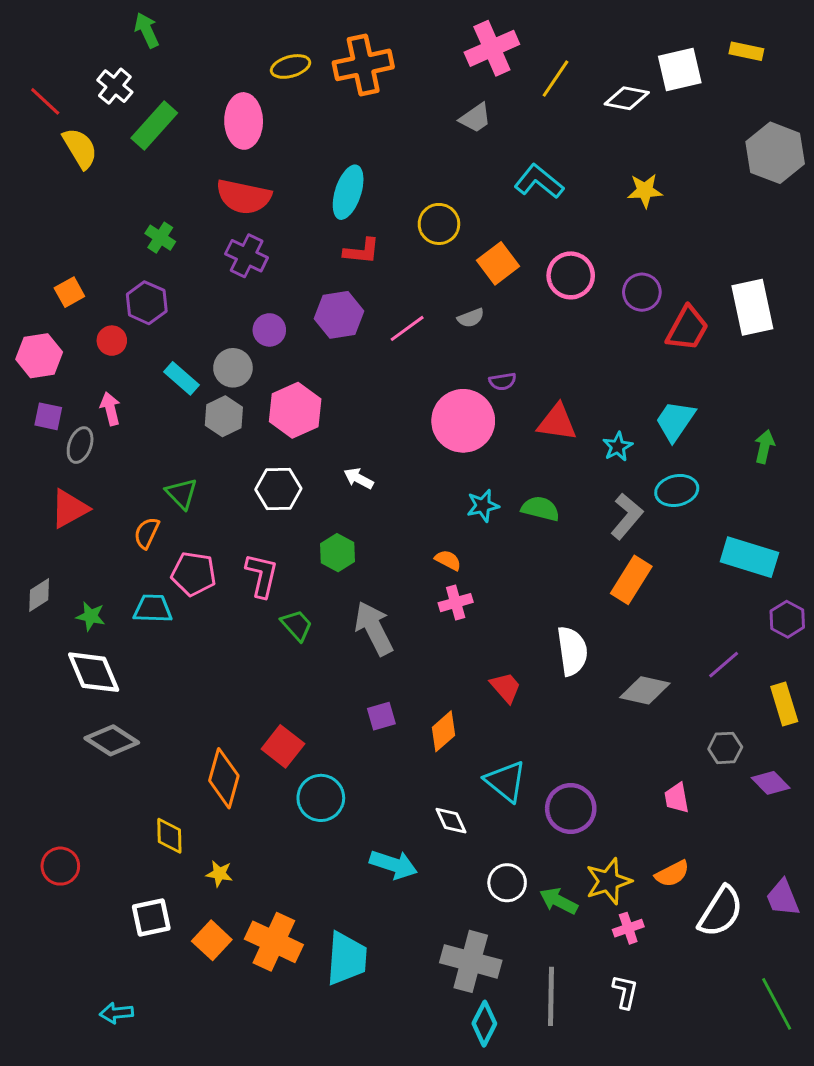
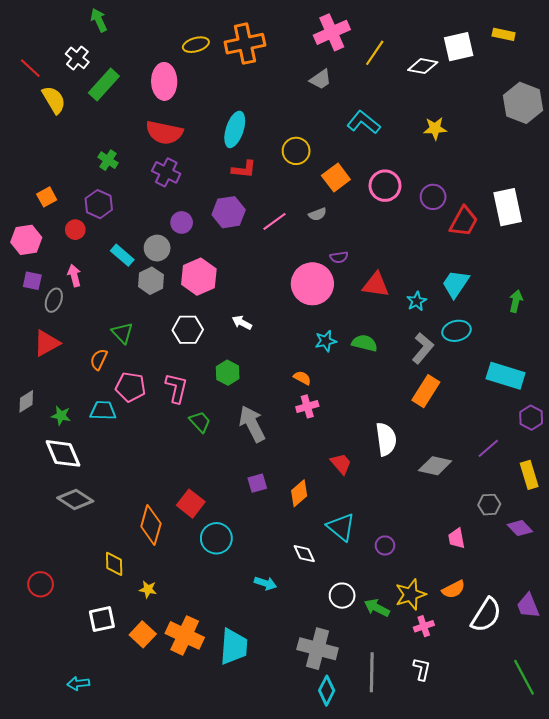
purple circle: (571, 809) -> (385, 545), size x0.6
cyan arrow: (394, 865) -> (265, 583), size x0.7

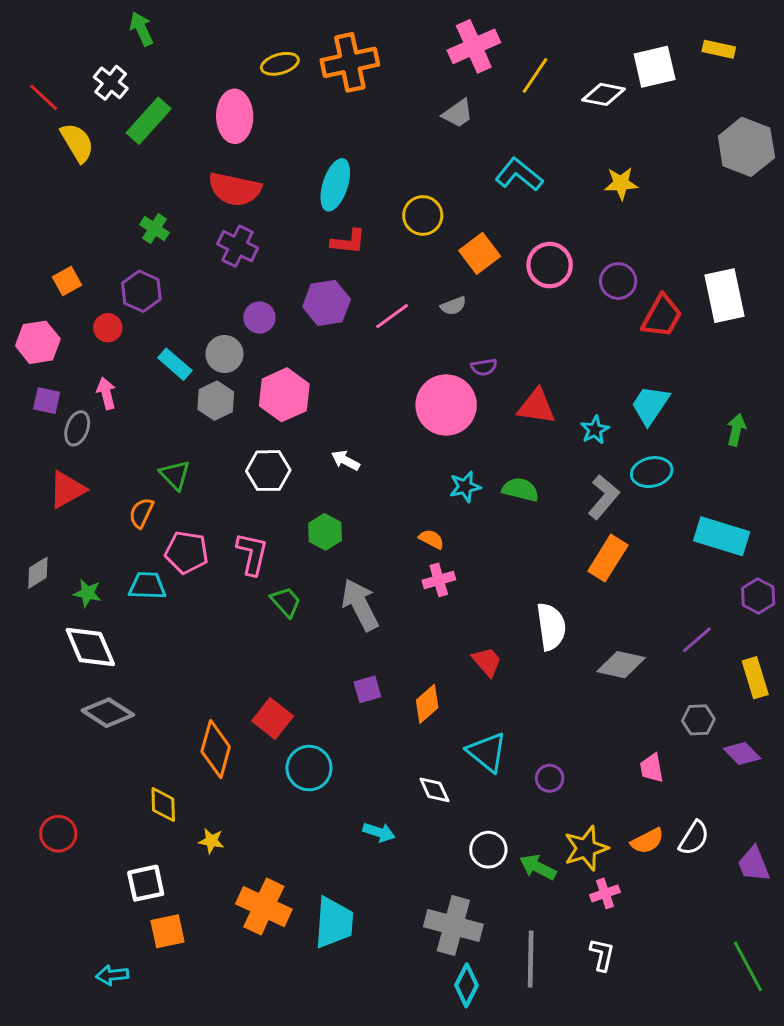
white semicircle: (486, 615) -> (694, 838), moved, size x0.7
orange square: (143, 634) -> (168, 931), moved, turned 35

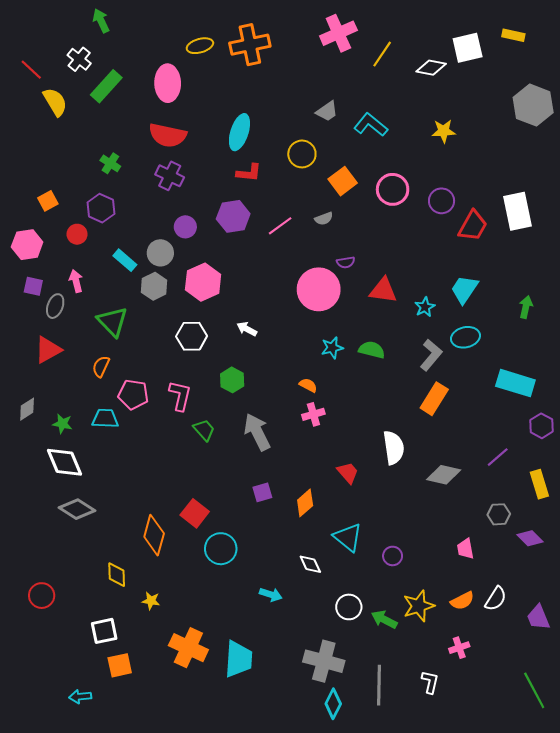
gray trapezoid: (458, 113) -> (327, 111), moved
green triangle: (175, 475) -> (112, 322), moved, size x1.4
pink cross: (605, 893) -> (459, 648), moved

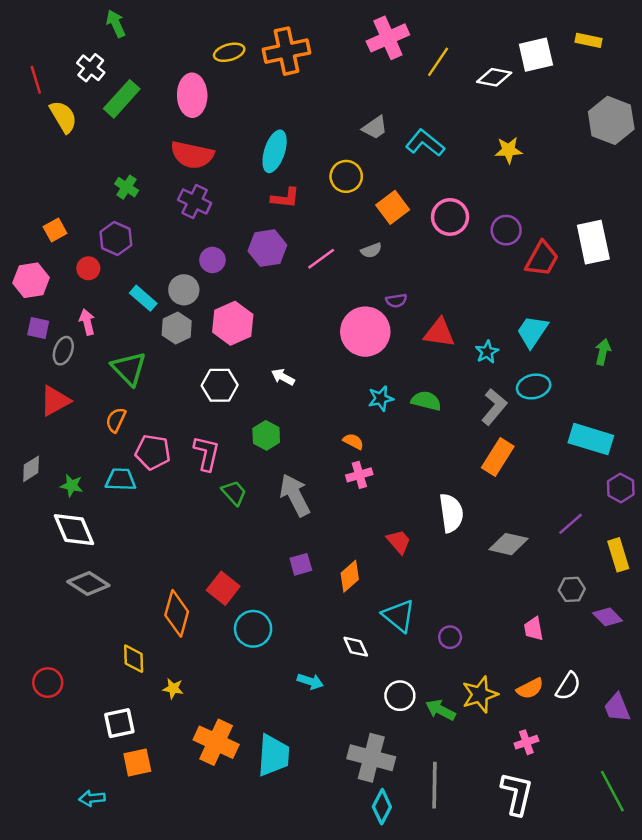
red line: (31, 70) -> (36, 80), turned 30
white L-shape: (430, 682) -> (517, 794), moved, size x1.6

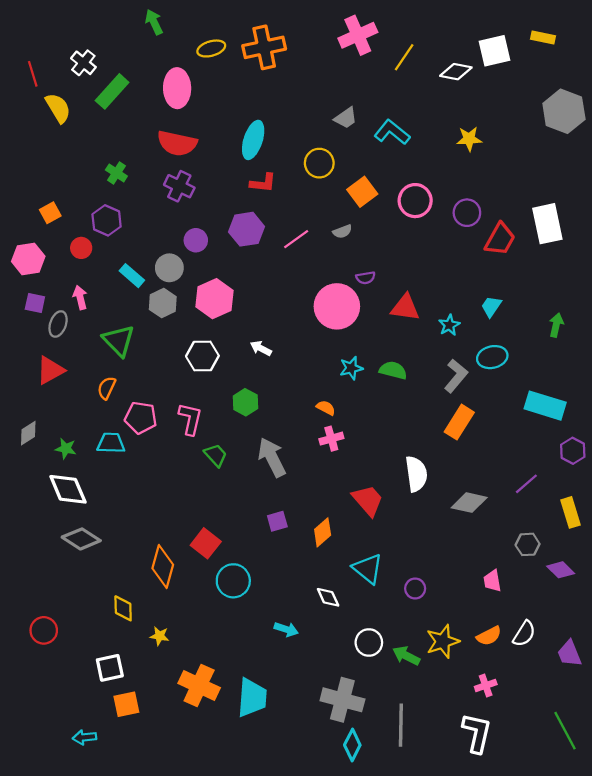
green arrow: (116, 24) -> (154, 22), moved
cyan trapezoid: (532, 332) -> (491, 306), size x0.7
red trapezoid: (399, 542) -> (368, 500), size x1.4

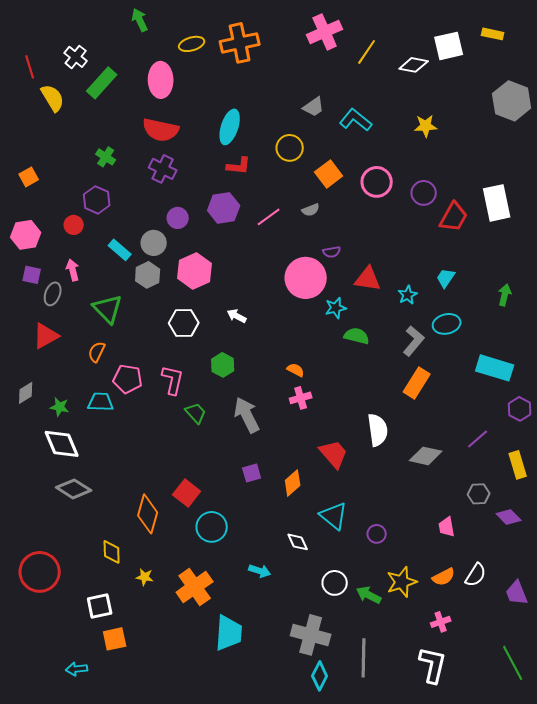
orange square: (50, 213) -> (29, 177), moved
cyan star: (351, 368) -> (336, 308), moved
red circle: (44, 630) -> (40, 572), size x1.6
orange cross: (199, 685) -> (195, 587), moved, turned 30

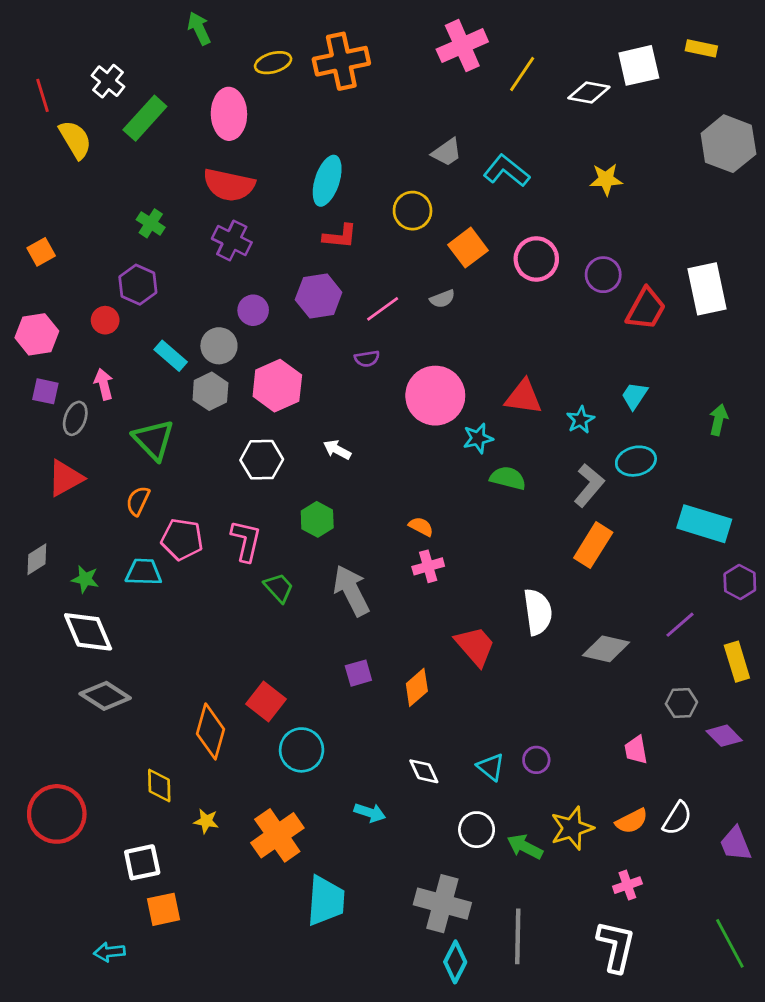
purple semicircle: (332, 252) -> (367, 359), moved
cyan triangle: (334, 516) -> (491, 767), moved, size x0.7

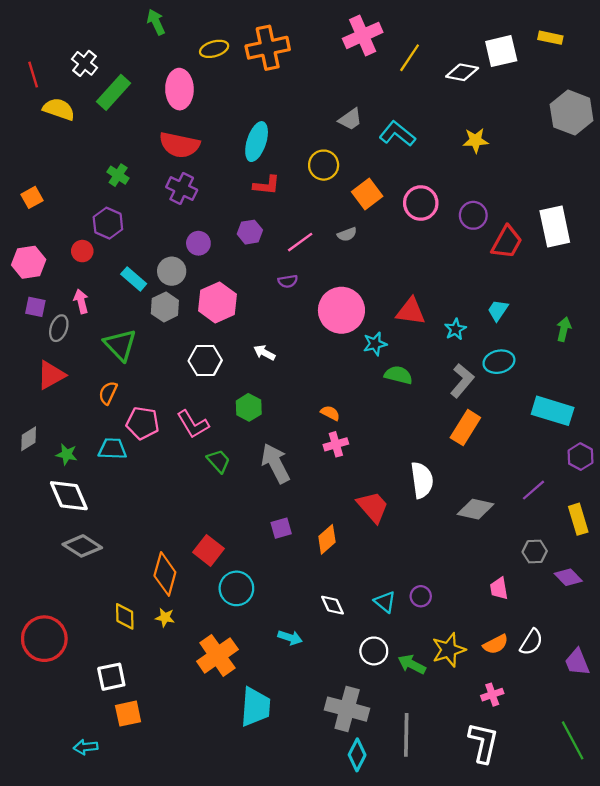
yellow semicircle: (75, 139) -> (59, 109), turned -40
purple hexagon: (319, 296) -> (250, 232), size x0.7
pink L-shape: (246, 541) -> (193, 424), turned 136
yellow star: (206, 821) -> (165, 617), moved

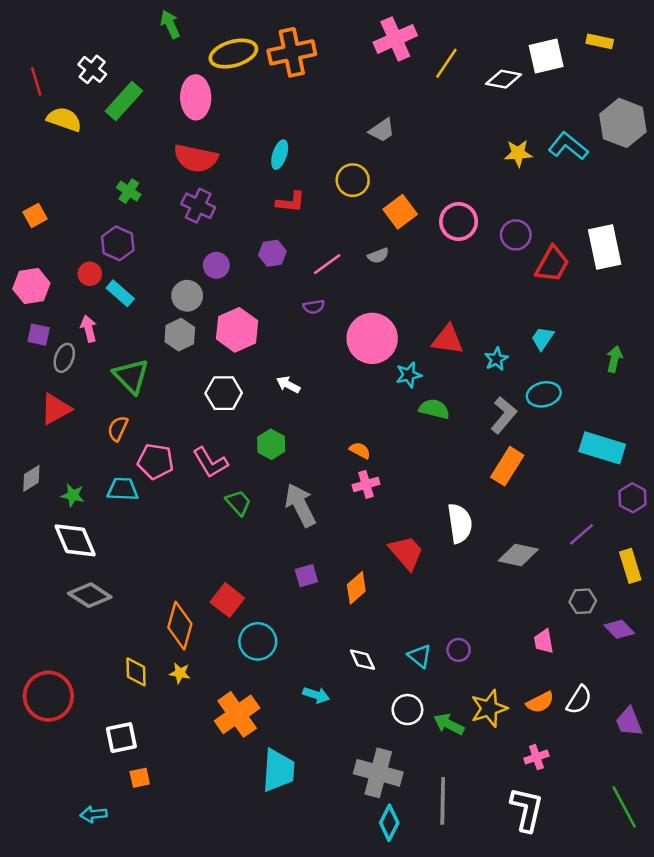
yellow ellipse: (214, 49) -> (233, 54), size x1.5
cyan L-shape: (397, 134) -> (568, 146), moved
cyan ellipse: (257, 142) -> (280, 155), size x0.7
cyan rectangle: (134, 279) -> (120, 293), moved
orange square: (128, 714) -> (140, 778), size x0.7

